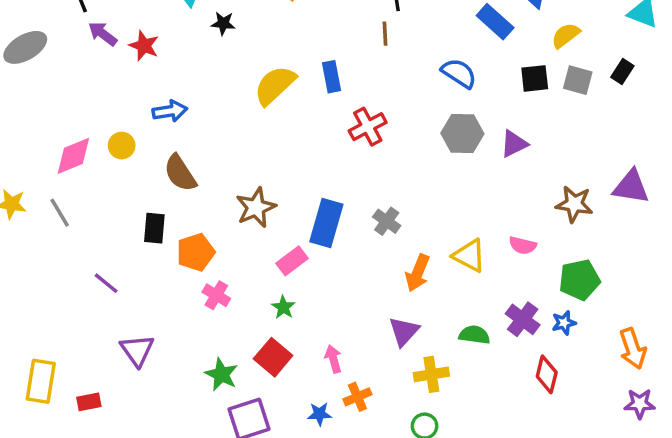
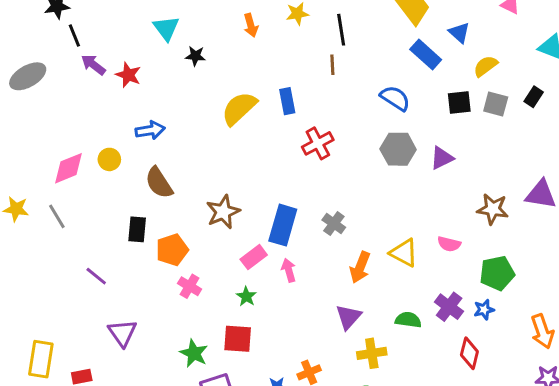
red square: (273, 357) -> (238, 339), turned -36
pink arrow: (333, 359) -> (289, 270), moved

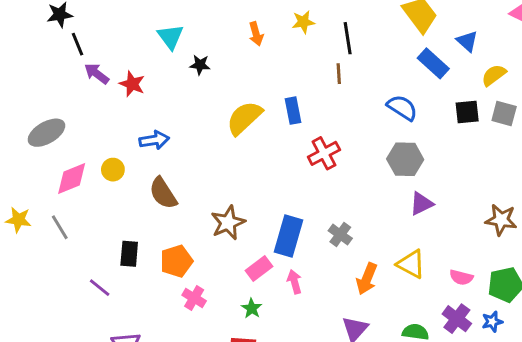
gray ellipse: (28, 76) -> (46, 133), moved
purple triangle: (442, 158) -> (421, 204), moved
black rectangle: (137, 229) -> (129, 254), moved
pink semicircle: (449, 244) -> (461, 277), moved

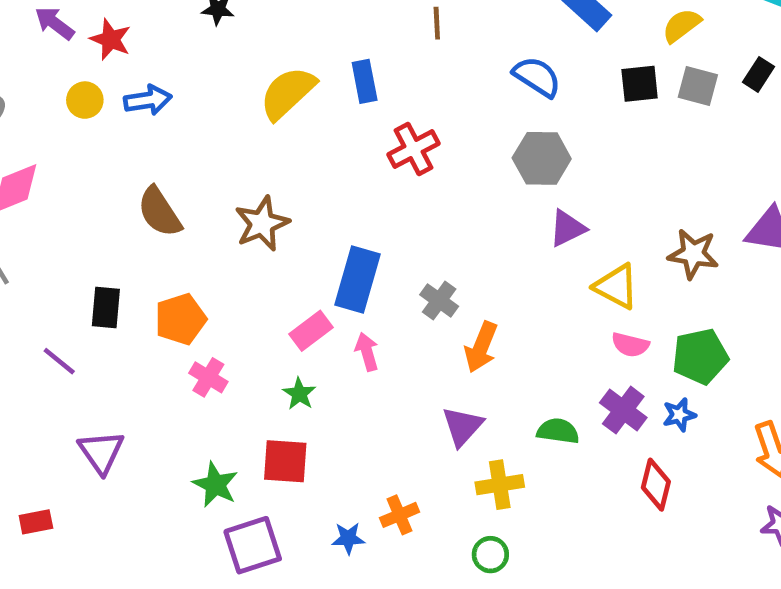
blue arrow: (154, 140) -> (148, 100), moved
yellow circle: (113, 170) -> (85, 100), moved
brown star: (228, 223) -> (262, 224), moved
gray cross: (340, 235) -> (439, 300), moved
yellow triangle: (411, 264) -> (616, 287), moved

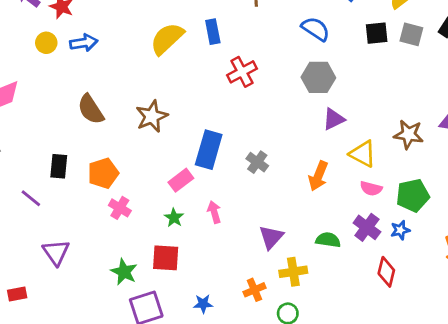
orange arrow: (481, 347) -> (318, 176), moved
pink arrow: (367, 352) -> (214, 212), moved
orange cross: (400, 515) -> (254, 290), moved

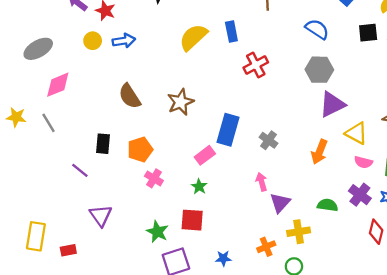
purple triangle: (334, 119) -> (332, 104), size x1.4
pink arrow: (214, 212) -> (262, 182), moved

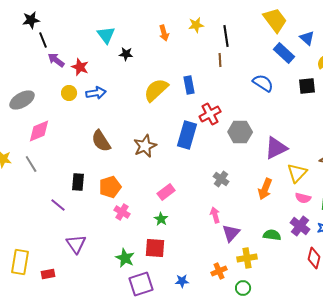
gray hexagon: (319, 70) -> (240, 132), moved
blue rectangle: (228, 130) -> (187, 135), moved
yellow triangle: (356, 133) -> (297, 173), turned 45

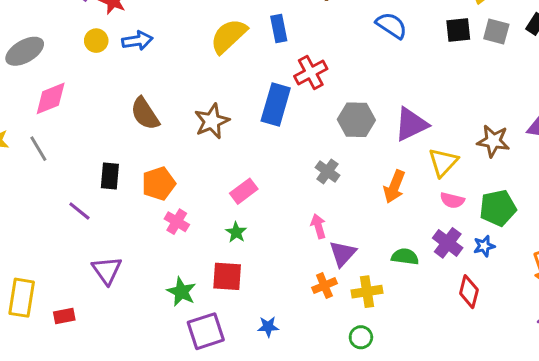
gray hexagon: (240, 132) -> (356, 120), moved
orange cross: (219, 271) -> (324, 286), moved

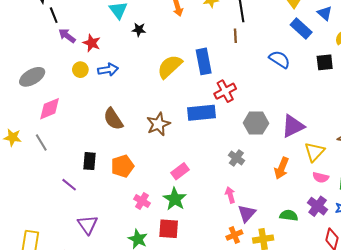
blue rectangle: (279, 28) -> (204, 61), size x1.4
blue rectangle: (276, 104) -> (202, 113), turned 68
pink cross: (177, 222) -> (142, 201), moved
green star: (236, 232) -> (175, 199), size x1.6

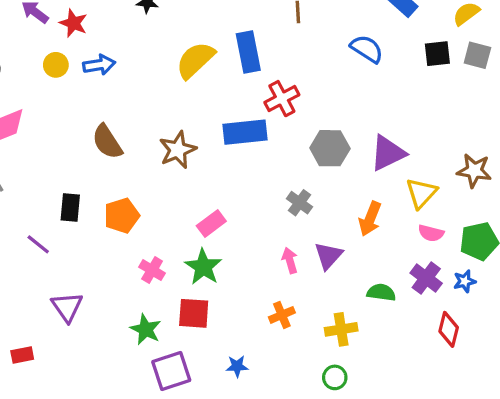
purple triangle: (247, 213) -> (328, 256), moved
orange cross: (234, 235) -> (282, 315), moved

